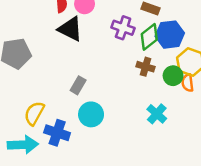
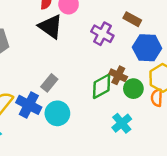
green diamond: (149, 37) -> (102, 86), moved
green circle: (173, 76) -> (133, 89), moved
blue cross: (57, 133) -> (29, 105), moved

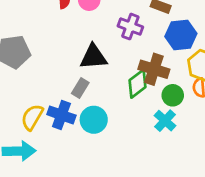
black triangle: (51, 27) -> (93, 57), moved, turned -32
brown cross: (118, 75) -> (154, 69), size x1.5
green circle: (133, 89) -> (173, 95), moved

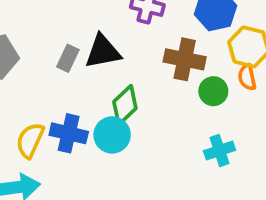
green diamond: (137, 84) -> (125, 105), moved
gray rectangle: (80, 88) -> (68, 58), moved
cyan cross: (165, 121) -> (219, 151), moved, turned 35

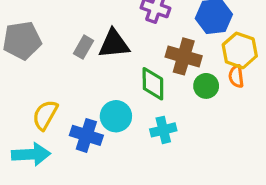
green diamond: (125, 105) -> (153, 84), moved, turned -52
blue cross: (69, 133) -> (86, 135), moved
cyan cross: (219, 151) -> (163, 130), moved

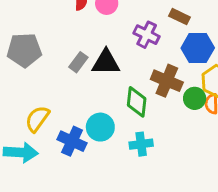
green circle: (206, 86) -> (195, 98), moved

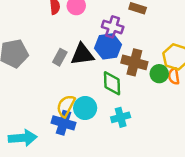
blue hexagon: (198, 48) -> (108, 46), moved
yellow semicircle: (37, 119) -> (66, 106), moved

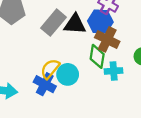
gray rectangle: (60, 57) -> (53, 23), size x1.6
brown cross: (134, 62) -> (107, 39), moved
cyan cross: (121, 117) -> (114, 71), moved

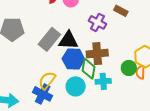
blue hexagon: (100, 22) -> (73, 59), moved
brown cross: (107, 39) -> (97, 54), turned -30
cyan circle: (68, 74) -> (76, 86), moved

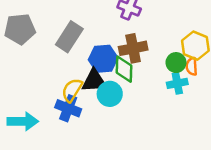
black triangle: (68, 40) -> (94, 81), moved
cyan cross: (103, 81) -> (177, 83), moved

